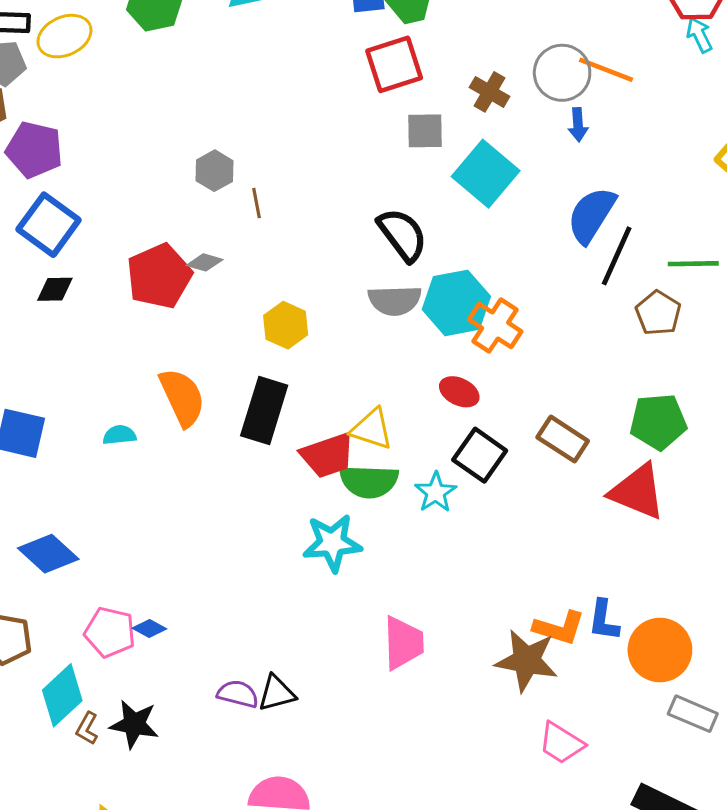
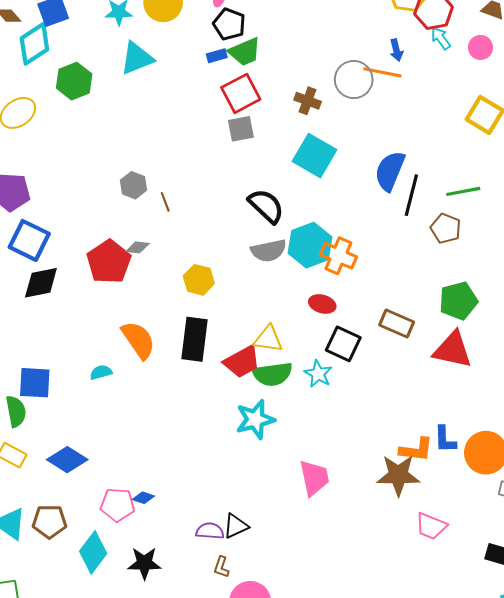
blue arrow: (578, 125) -> (396, 50), moved
gray square: (425, 131) -> (241, 129), moved
black diamond: (55, 289) -> (41, 283), size x1.5
brown L-shape: (87, 728) -> (221, 567), moved

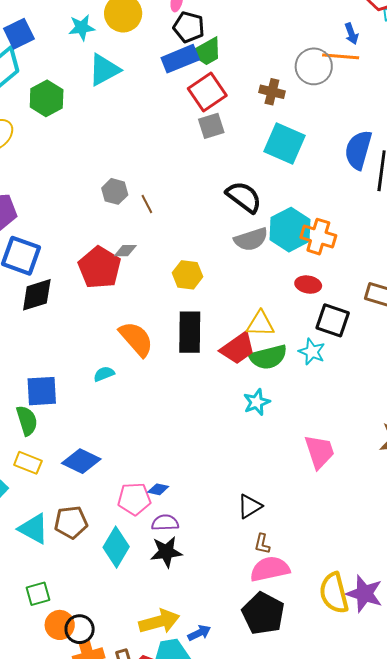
blue rectangle: (217, 56) -> (180, 59), size x1.8
cyan star: (255, 419) -> (257, 402), size x0.7
purple semicircle: (210, 531) -> (165, 523), moved
brown L-shape: (221, 567) -> (262, 544), moved

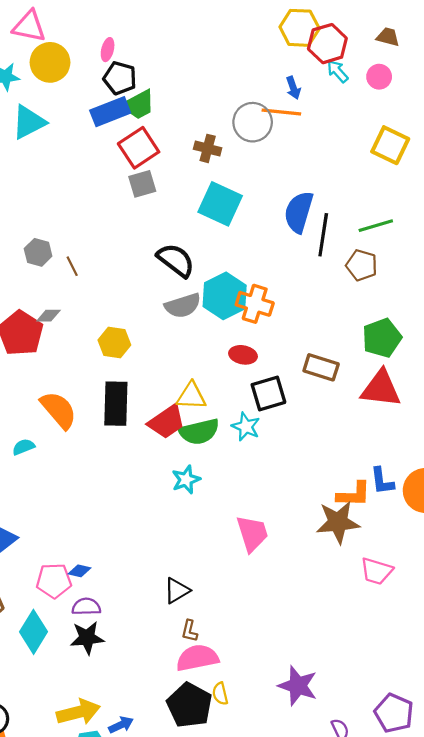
black square: (333, 320) -> (268, 394), turned -36
yellow semicircle: (334, 593) -> (220, 694), moved, size x0.5

